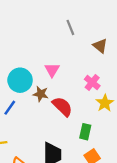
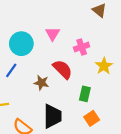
pink cross: (92, 82) -> (82, 47), moved, turned 32
brown star: (41, 94) -> (41, 83), moved

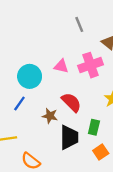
pink triangle: (53, 34) -> (61, 66), turned -48
pink cross: (82, 47) -> (91, 65), moved, size x1.5
black trapezoid: (53, 116) -> (69, 137), moved

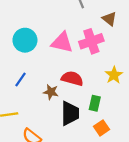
pink triangle: (61, 66) -> (62, 42), size x1.5
cyan circle: (30, 76) -> (25, 40), moved
red semicircle: (71, 102) -> (72, 78), turned -30

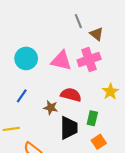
brown triangle: (109, 19) -> (97, 34), moved

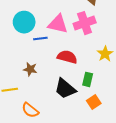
blue line: (22, 96) -> (40, 38), moved, turned 48
brown star: (51, 108) -> (30, 69), moved
black trapezoid: (69, 128) -> (65, 89), turned 130

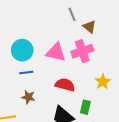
blue line: (40, 38) -> (26, 73), moved

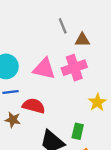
brown triangle: (89, 27) -> (82, 40), turned -40
red semicircle: (65, 85) -> (34, 106), moved

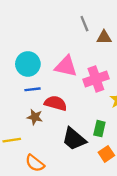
pink cross: (74, 68) -> (96, 79), moved

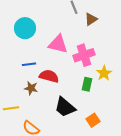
brown triangle: (104, 37) -> (91, 19), turned -32
cyan circle: (28, 64) -> (25, 28), moved
green rectangle: (99, 129) -> (87, 84), moved

